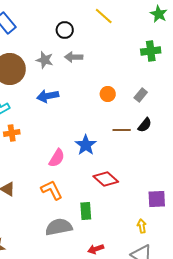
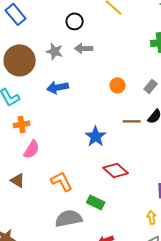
pink semicircle: (57, 158) -> (32, 149), moved
green rectangle: (86, 211) -> (96, 202), turned -60

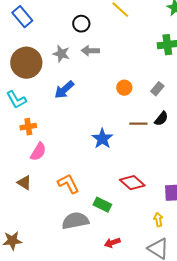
blue arrow: (58, 87) -> (64, 90), turned -30
red diamond: (116, 170) -> (132, 183), moved

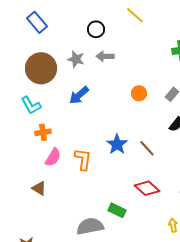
brown line: (138, 124) -> (147, 148), moved, turned 48
orange L-shape: (68, 184) -> (83, 159), moved, turned 35

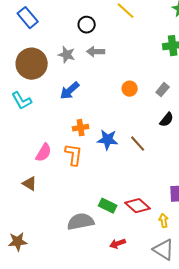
orange cross: (43, 132) -> (81, 128), moved
blue star: (117, 144) -> (108, 140), turned -30
red diamond: (147, 188) -> (138, 206), moved

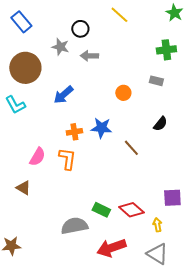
gray star: (67, 55) -> (60, 47), moved
gray rectangle: (163, 90) -> (156, 81), moved, turned 64
blue star: (108, 140) -> (101, 128), moved
red arrow: (118, 244) -> (111, 248), size x1.8

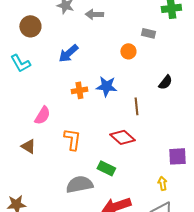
brown circle: (25, 68) -> (30, 26), size x0.7
gray rectangle: (156, 81) -> (148, 33), moved
brown line: (131, 148) -> (136, 106), turned 36
orange L-shape: (67, 159) -> (72, 139), moved
red diamond: (131, 210) -> (122, 137), moved

